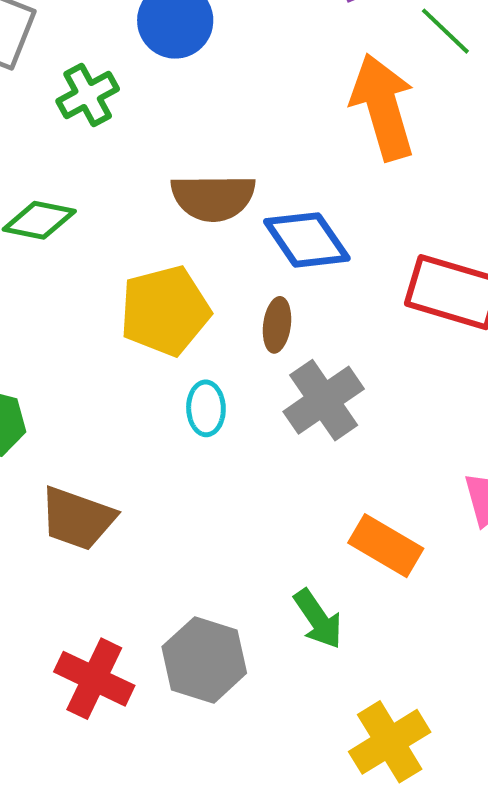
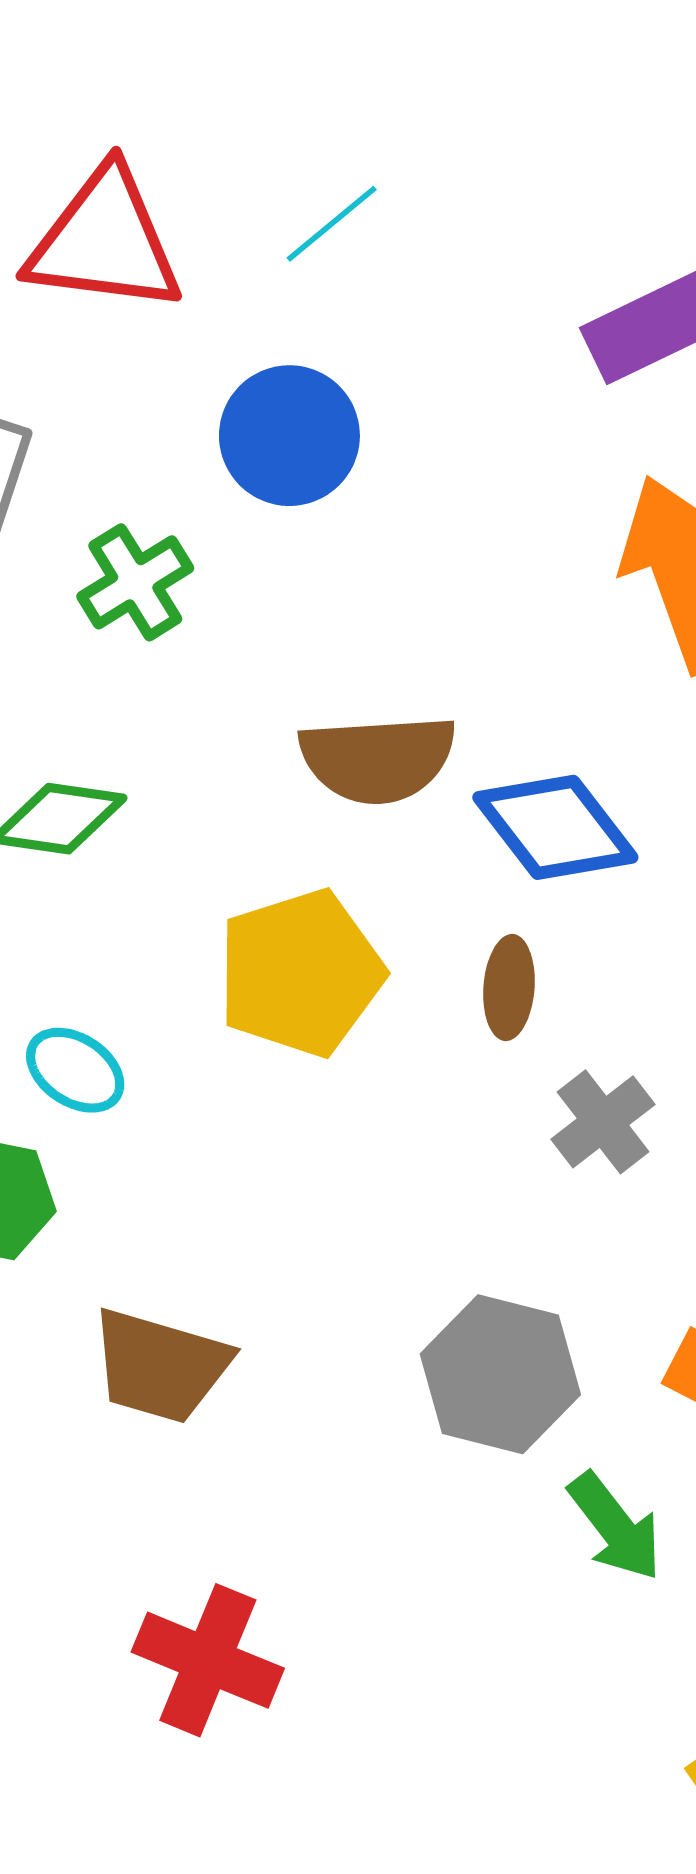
gray cross: (324, 400) -> (603, 1122), size x0.7
cyan ellipse: (206, 408) -> (75, 1070), moved, turned -52
gray hexagon: (204, 660) -> (500, 1374), moved

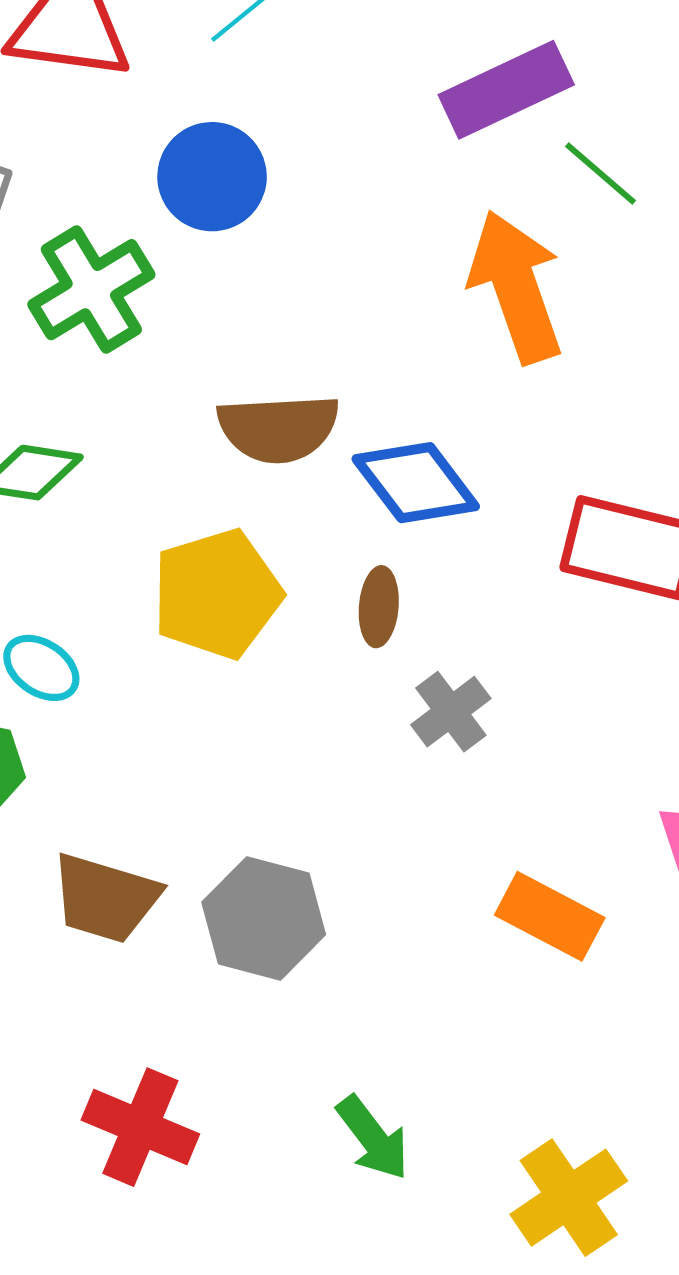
green cross: (135, 582) -> (91, 290), size x1.4
gray hexagon: (500, 1374) -> (264, 918), moved
green arrow: (615, 1527) -> (373, 1138), moved

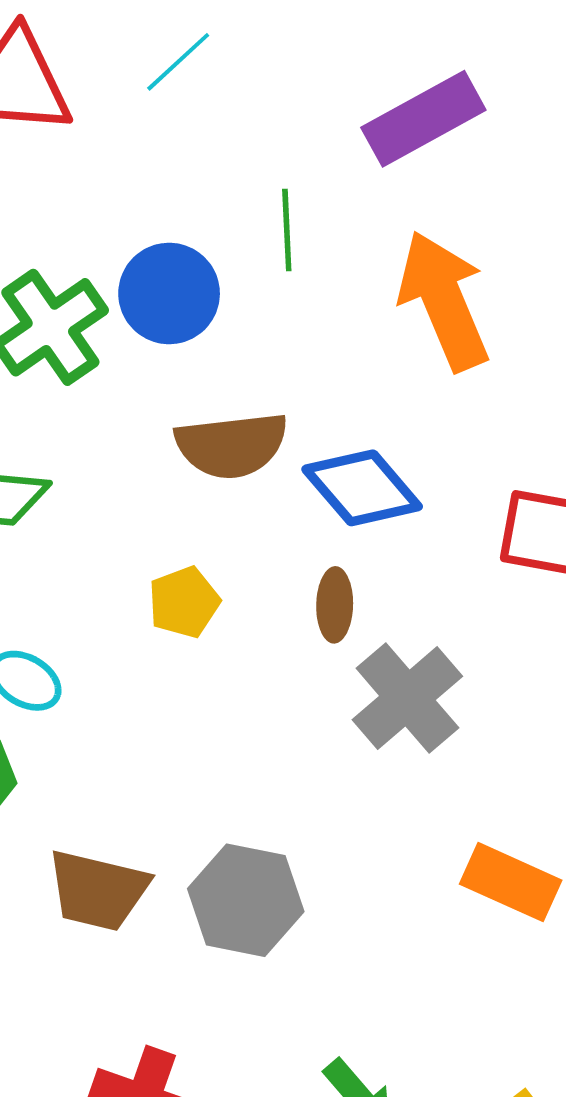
green line: (601, 173) -> (287, 230), moved, turned 50
blue circle: (212, 177) -> (169, 293), moved
yellow pentagon: (217, 594) -> (184, 602), size x0.6
gray cross: (451, 712) -> (407, 698), size x1.5

